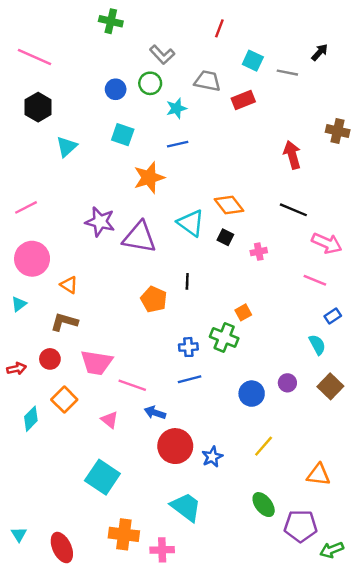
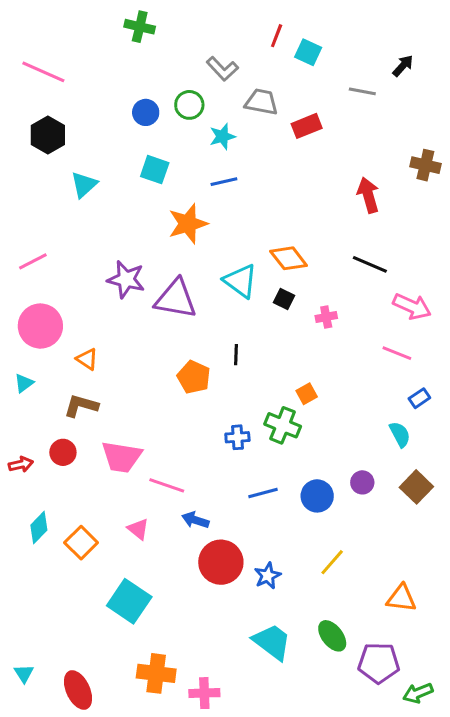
gray L-shape: (162, 55) -> (222, 69), moved
cyan square: (253, 61) -> (308, 52), moved
blue line: (190, 379) -> (263, 493), moved
orange square: (64, 400) -> (81, 543), moved
cyan trapezoid: (186, 507) -> (272, 642), moved

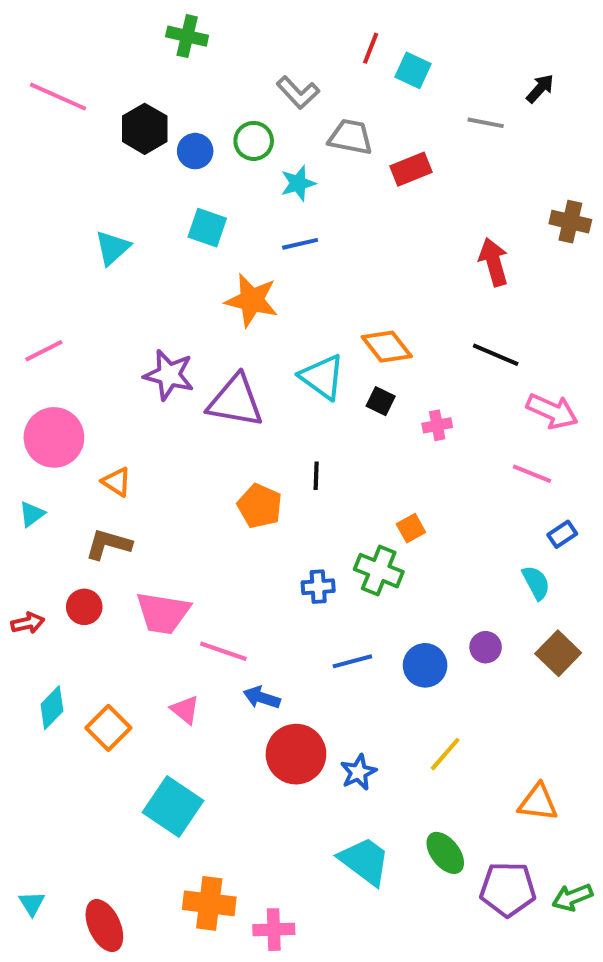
black hexagon: (48, 135) -> (145, 129), moved
orange star: (188, 224) -> (252, 300), turned 30
green arrow: (418, 693) -> (572, 897), moved

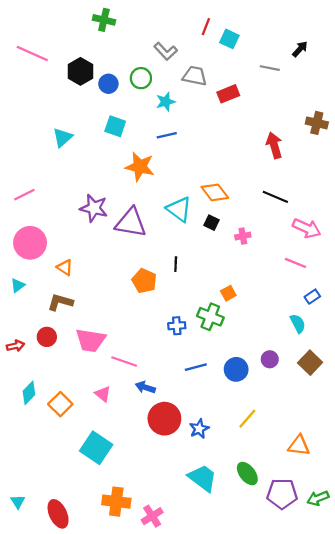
pink cross: (274, 930) -> (152, 516), turned -30

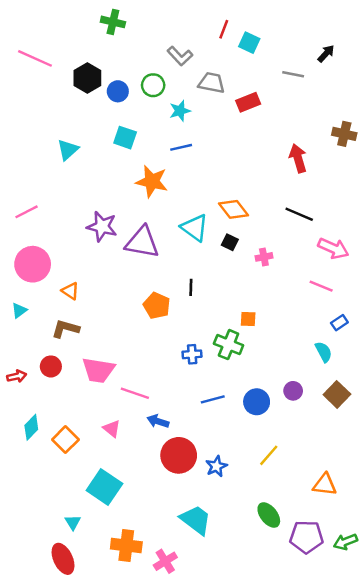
orange square: (228, 293) -> (248, 319), turned 32
cyan trapezoid: (203, 478) -> (196, 520), moved
cyan triangle: (18, 502) -> (73, 522), moved

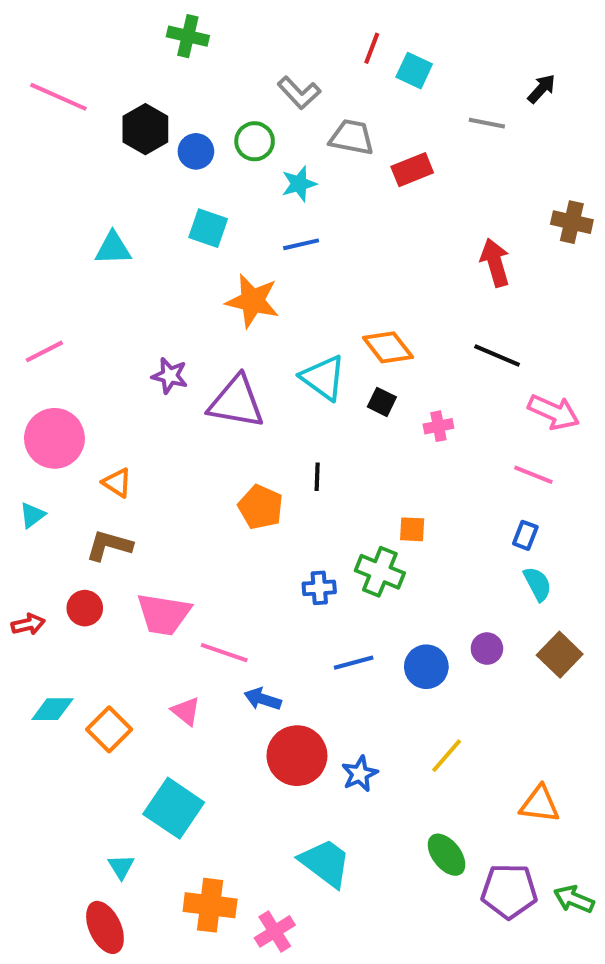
cyan triangle: (68, 150) -> (113, 248), turned 40
purple star: (102, 226) -> (170, 376), size x0.7
blue rectangle: (339, 323) -> (525, 535), moved, turned -35
cyan diamond: (31, 427) -> (52, 709), turned 45
green arrow: (345, 542) -> (574, 899), turned 45

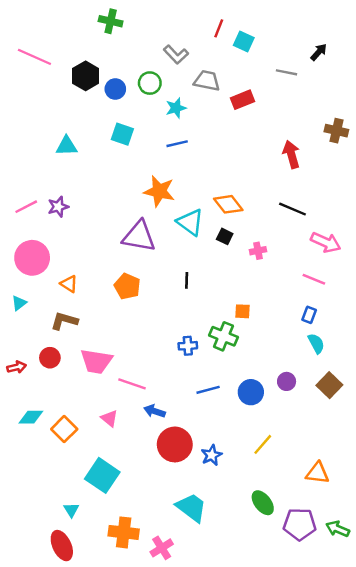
orange star: (253, 301) -> (159, 191), moved
purple star: (170, 376) -> (58, 207), moved, turned -30
orange pentagon: (261, 507) -> (127, 286), moved

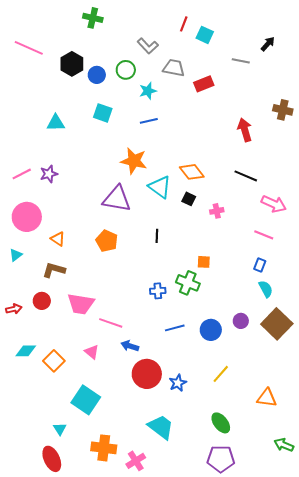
brown square: (329, 385) -> (277, 324), size x1.4
purple pentagon: (300, 524) -> (221, 459), moved

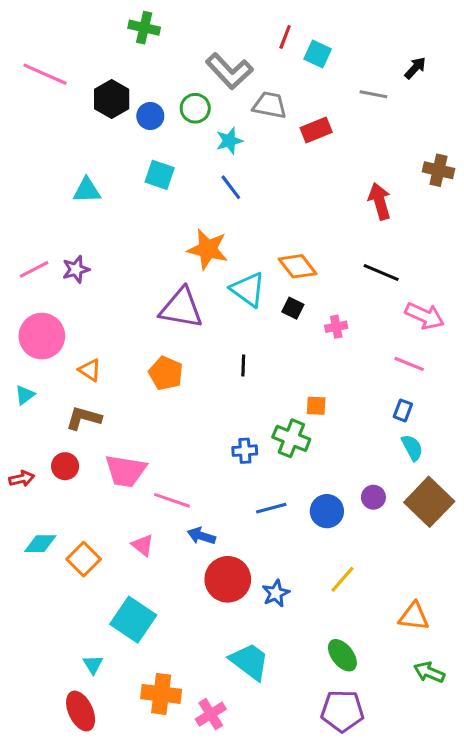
gray L-shape: (148, 46) -> (229, 71), size x1.4
blue line: (149, 121) -> (231, 187), turned 66
green arrow: (284, 445) -> (429, 672), moved

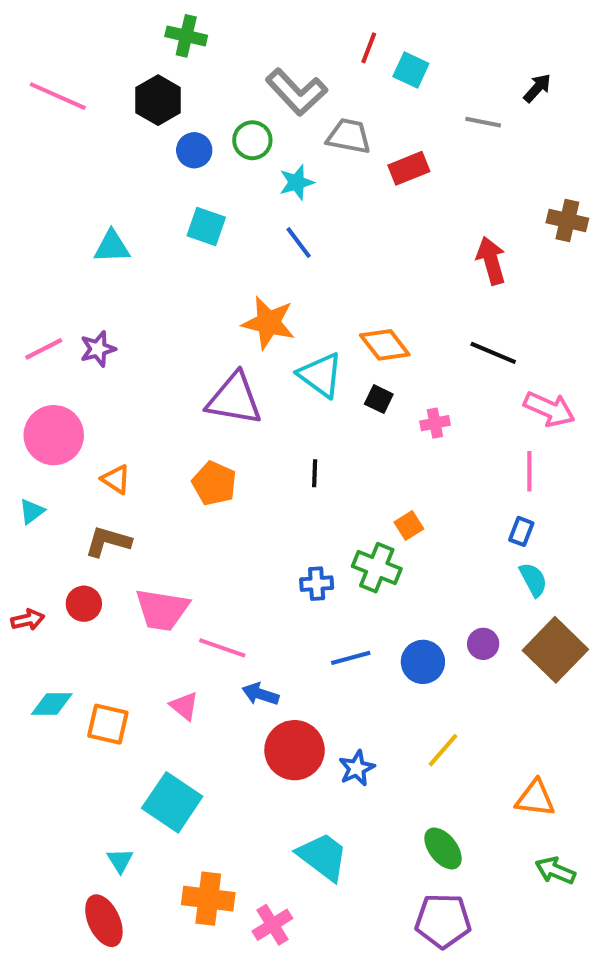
black hexagon: (112, 99) -> (158, 100), moved
pink line: (409, 364) -> (529, 471), turned 68
orange square: (316, 406) -> (409, 525), turned -35
orange square: (84, 559) -> (108, 724), turned -32

